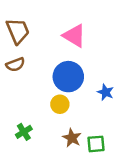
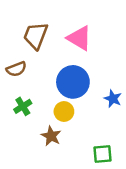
brown trapezoid: (18, 31) -> (36, 36), moved, turned -136
green cross: (24, 132) -> (23, 106), moved
brown star: (72, 138) -> (51, 136), moved

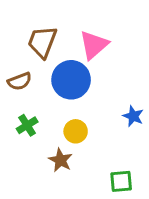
pink triangle: (79, 38) -> (94, 45), turned 48
blue circle: (73, 82) -> (71, 80), moved

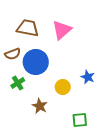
brown trapezoid: (42, 42) -> (28, 28), turned 80
blue circle: (71, 80) -> (36, 62), moved
yellow circle: (76, 131) -> (63, 87), moved

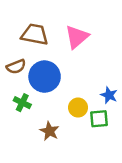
green cross: (18, 83) -> (22, 103), turned -32
green square: (80, 120) -> (99, 119), moved

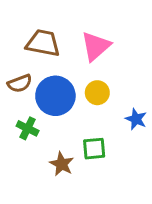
yellow circle: (78, 108) -> (97, 93), moved
green square: (99, 119) -> (94, 149), moved

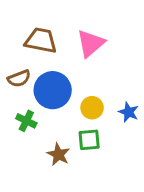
yellow circle: (97, 93) -> (92, 108), moved

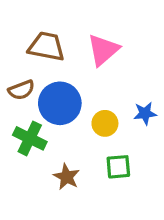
blue star: (129, 112) -> (145, 113), moved, turned -30
green cross: (26, 121) -> (30, 138), size x1.4
green square: (89, 140) -> (118, 167), moved

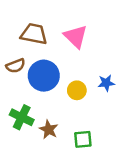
pink triangle: (103, 50) -> (76, 36), turned -35
green cross: (30, 138) -> (22, 117), moved
green square: (118, 167) -> (83, 139), moved

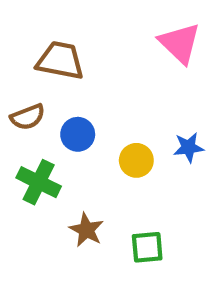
pink triangle: (76, 36) -> (180, 43), moved
blue circle: (44, 76) -> (78, 134), size x0.6
green cross: (22, 117) -> (39, 182), moved

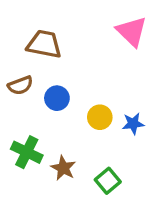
blue star: (188, 147) -> (133, 124), moved
green cross: (39, 182) -> (27, 152), moved
green square: (147, 247) -> (108, 181), turned -35

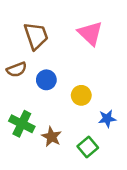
pink triangle: (132, 31) -> (90, 33), moved
brown trapezoid: (44, 44) -> (36, 36), turned 60
blue star: (133, 124) -> (107, 119), moved

